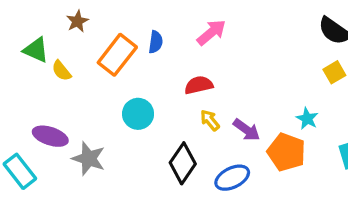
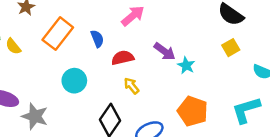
blue semicircle: (156, 42) -> (97, 39), moved, turned -30
cyan star: (307, 119) -> (186, 65), moved
purple arrow: (247, 130) -> (165, 51), moved

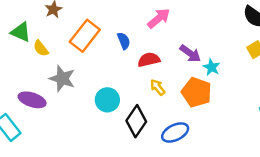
cyan circle: (74, 81) -> (107, 100), moved
orange pentagon: (193, 111) -> (196, 92), moved
gray star: (35, 116) -> (62, 78), moved

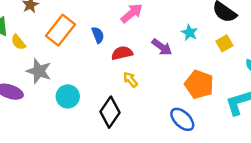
cyan star: (212, 67) -> (190, 33), moved
orange pentagon: (196, 92) -> (199, 84), moved
cyan circle: (107, 100) -> (68, 96), moved
blue ellipse: (175, 132) -> (182, 119), moved, turned 70

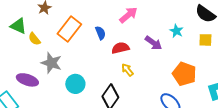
yellow square: (224, 43) -> (205, 40), turned 32

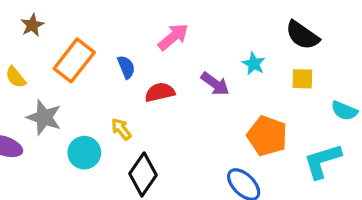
yellow arrow: (127, 70) -> (121, 129), moved

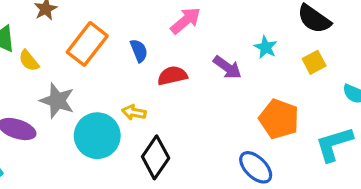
yellow square: (302, 79) -> (314, 62), turned -30
yellow arrow: (121, 129) -> (134, 112), turned -40
cyan circle: (84, 153) -> (97, 136), size x1.4

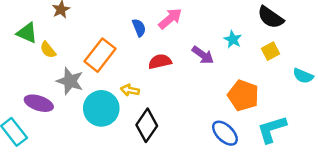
orange rectangle: (87, 44) -> (100, 55), moved
blue semicircle: (139, 51) -> (139, 28), moved
cyan L-shape: (334, 144) -> (272, 129), moved

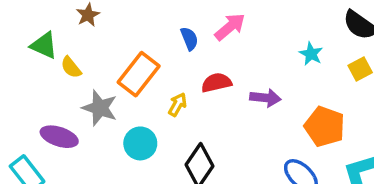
purple arrow: (203, 55) -> (265, 98), moved, turned -30
yellow arrow: (130, 90) -> (177, 105), moved, turned 108
cyan circle: (101, 108) -> (140, 143), size x0.7

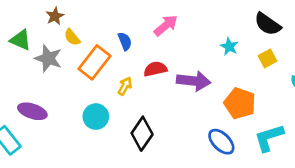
blue semicircle: (189, 39) -> (125, 41), moved
yellow semicircle: (71, 67) -> (72, 37), moved
purple arrow: (265, 98) -> (194, 81), size x1.4
gray star: (100, 108) -> (48, 58), moved

